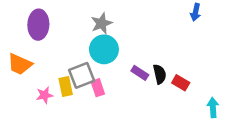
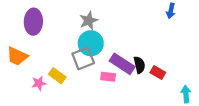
purple rectangle: (140, 73) -> (122, 64), size x1.6
gray square: (82, 75) -> (83, 58), moved
yellow rectangle: (66, 86) -> (57, 76), turned -42
pink rectangle: (98, 88) -> (108, 77), moved, turned -64

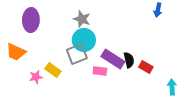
gray star: (89, 21) -> (82, 19), turned -30

